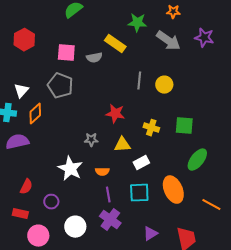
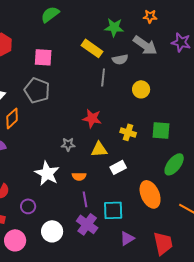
gray semicircle: (94, 58) -> (120, 59), moved
gray line: (139, 81) -> (103, 77), moved
cyan square: (139, 193) -> (113, 210), moved

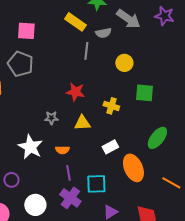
green square: (161, 130) -> (144, 93), moved
white rectangle: (118, 167) -> (110, 147), moved

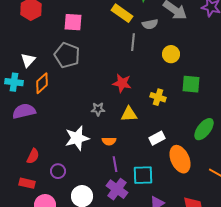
white star: (30, 147) -> (77, 138), turned 30

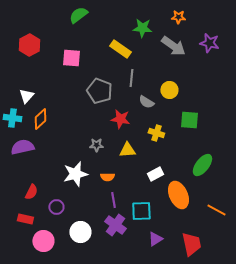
gray semicircle: (150, 24) -> (146, 102), moved, turned 42
gray pentagon: (67, 55) -> (99, 91), moved

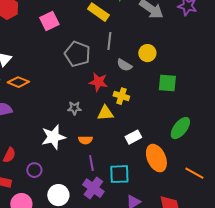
pink square: (71, 58) -> (49, 21), turned -30
orange diamond: (40, 119) -> (18, 82), turned 65
yellow cross: (156, 133) -> (121, 96), moved

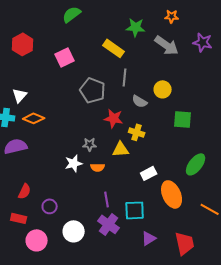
white star: (53, 137) -> (74, 163), moved, size x0.7
orange semicircle: (85, 140) -> (98, 167), moved

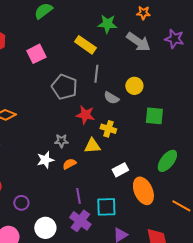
orange semicircle: (98, 167) -> (69, 164), turned 152

